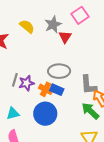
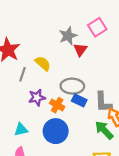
yellow semicircle: (27, 26) -> (43, 63), moved
gray line: (15, 80) -> (22, 74), moved
blue rectangle: (57, 90) -> (79, 100), moved

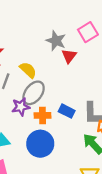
gray star: (68, 36) -> (56, 41), turned -30
gray ellipse: (72, 86) -> (34, 93), moved, turned -55
orange cross: (57, 105) -> (43, 115), turned -32

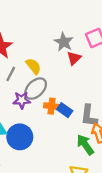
orange cross: (43, 115) -> (51, 106), moved
blue circle: (40, 144) -> (20, 137), moved

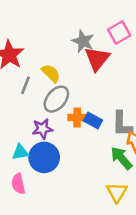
red triangle: (74, 58) -> (97, 59), size x1.5
purple star: (22, 100) -> (42, 129), moved

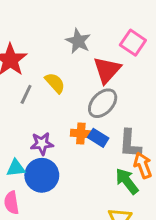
pink square: (119, 33) -> (133, 43), turned -30
gray star: (83, 41) -> (78, 41), moved
gray ellipse: (56, 99) -> (103, 103), moved

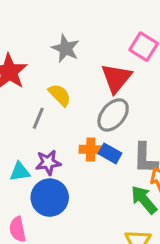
gray star: (78, 41) -> (66, 48), moved
gray line: (26, 94) -> (38, 118), moved
cyan triangle: (16, 168) -> (20, 172), moved

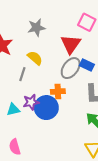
gray star: (66, 48) -> (36, 28), turned -30
blue rectangle: (110, 153) -> (87, 65), moved
blue circle: (50, 198) -> (46, 108), moved

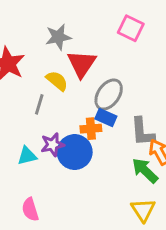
red triangle: (71, 44) -> (82, 64), moved
blue rectangle: (87, 65) -> (106, 117), moved

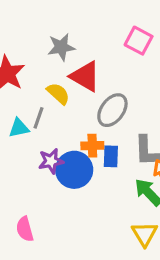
red triangle: (82, 64) -> (85, 76), turned -36
blue rectangle: (106, 117) -> (111, 156), moved, turned 66
cyan triangle: (27, 156) -> (19, 128), moved

